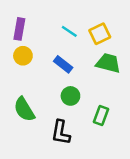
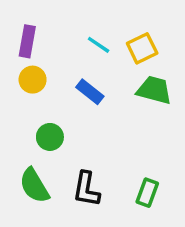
green circle: (70, 96) -> (50, 137), moved
green semicircle: (24, 109) -> (34, 186), moved
green rectangle: (101, 115) -> (147, 193), moved

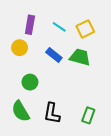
purple rectangle: (27, 41) -> (30, 25), moved
green trapezoid: (154, 90) -> (80, 57), moved

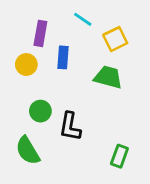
cyan line: (59, 27) -> (83, 19), moved
blue rectangle: (54, 55) -> (63, 57), moved, turned 56
black L-shape: (52, 113) -> (70, 127), moved

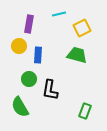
cyan line: (83, 19) -> (59, 14), turned -48
blue rectangle: (63, 57) -> (38, 55), moved

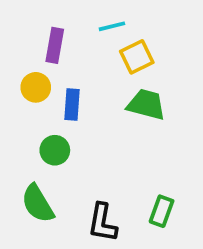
yellow square: (82, 28) -> (137, 57), moved
black L-shape: (50, 90) -> (102, 223), moved

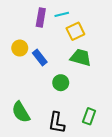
purple rectangle: (55, 45) -> (41, 18), moved
blue rectangle: (72, 104) -> (40, 57), turned -42
green circle: (55, 150) -> (61, 83), moved

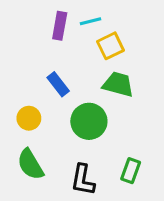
yellow circle: (20, 48) -> (29, 118), moved
green circle: (61, 83) -> (89, 121), size x1.5

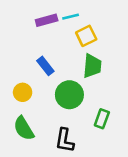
purple rectangle: (60, 26) -> (47, 20), turned 65
green trapezoid: (118, 84) -> (92, 66), turned 80
green rectangle: (131, 171) -> (102, 119), moved

